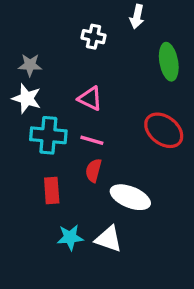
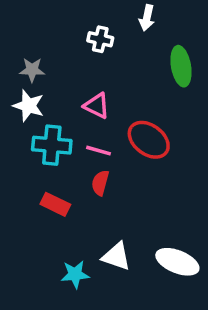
red ellipse: (164, 130) -> (149, 140), moved
red rectangle: (52, 190) -> (55, 204), turned -60
white ellipse: (130, 197) -> (177, 262), moved
cyan star: (70, 237) -> (75, 274), moved

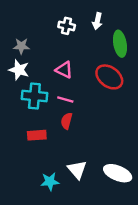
white arrow: (147, 18) -> (97, 21), moved
red ellipse: (149, 140) -> (109, 77), moved
red rectangle: (55, 204) -> (37, 135), turned -30
white triangle: (116, 256) -> (77, 170), turned 30

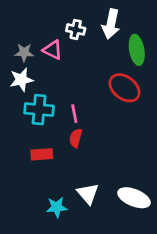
white arrow: (97, 21) -> (111, 24), size x1.5
white star: (19, 70) -> (21, 80), turned -30
pink triangle: (64, 70) -> (53, 50), moved
pink line: (65, 100) -> (74, 114), turned 63

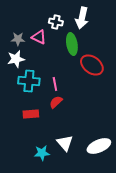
green ellipse: (137, 50) -> (72, 44), moved
red semicircle: (76, 138) -> (56, 102), turned 32
white ellipse: (134, 198) -> (99, 146), turned -45

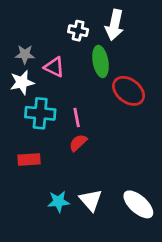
pink triangle: (39, 37) -> (54, 67), moved
red rectangle: (31, 114) -> (29, 160), moved
white ellipse: (99, 146) -> (138, 204), turned 65
cyan star: (42, 153) -> (58, 202), moved

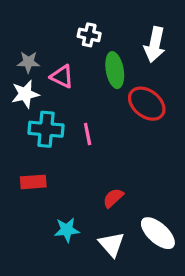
white arrow: (115, 25) -> (155, 44), moved
red semicircle: (78, 143) -> (113, 198), moved
white triangle: (91, 200) -> (112, 244), moved

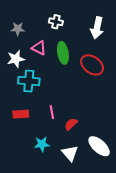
gray star: (28, 62) -> (18, 29), moved
green ellipse: (115, 70) -> (63, 53), moved
pink line: (88, 134) -> (52, 112), moved

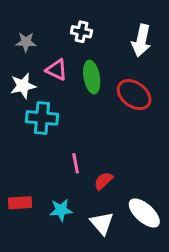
red rectangle: (21, 114) -> (20, 203), moved

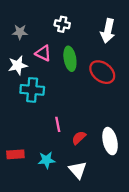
white ellipse: (144, 213) -> (110, 141), moved, turned 35

